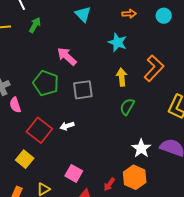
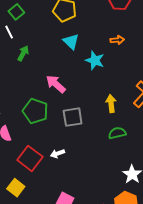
cyan star: (118, 42) -> (95, 60), moved
green semicircle: (127, 107) -> (117, 133), turned 48

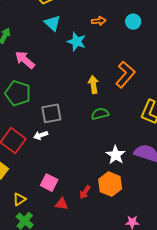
pink arrow: (56, 84) -> (25, 60), moved
gray square: (73, 117) -> (51, 113), moved

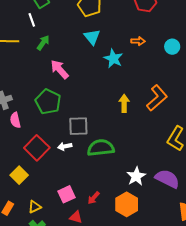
green semicircle: (100, 114) -> (101, 148), moved, size x1.5
pink square: (49, 183) -> (67, 194), turned 30
red arrow: (85, 192) -> (94, 198), moved

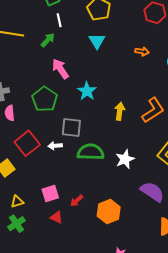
white line: (32, 20) -> (59, 20), moved
cyan star: (113, 59) -> (87, 91), moved
white star: (136, 176) -> (125, 159), moved

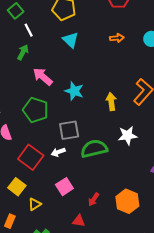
white star: (125, 159) -> (127, 136), moved, turned 30
pink square: (50, 193) -> (64, 187), moved
yellow triangle: (17, 202) -> (35, 204), moved

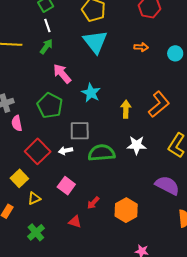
white line: (29, 30) -> (47, 25), moved
cyan triangle: (71, 40) -> (95, 42), size x1.5
pink square: (64, 187) -> (66, 186), turned -30

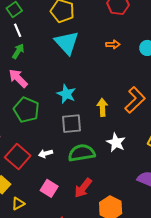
pink arrow: (62, 74) -> (18, 78), moved
gray square: (80, 131) -> (71, 124), moved
white star: (137, 145) -> (116, 142), turned 30
red arrow: (93, 203) -> (83, 188), moved, size x1.5

